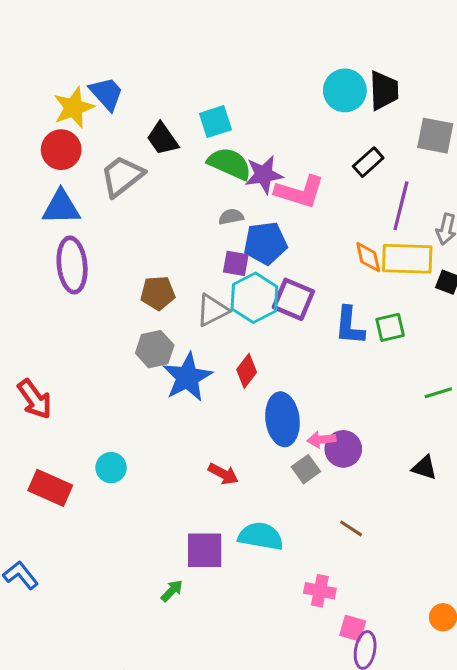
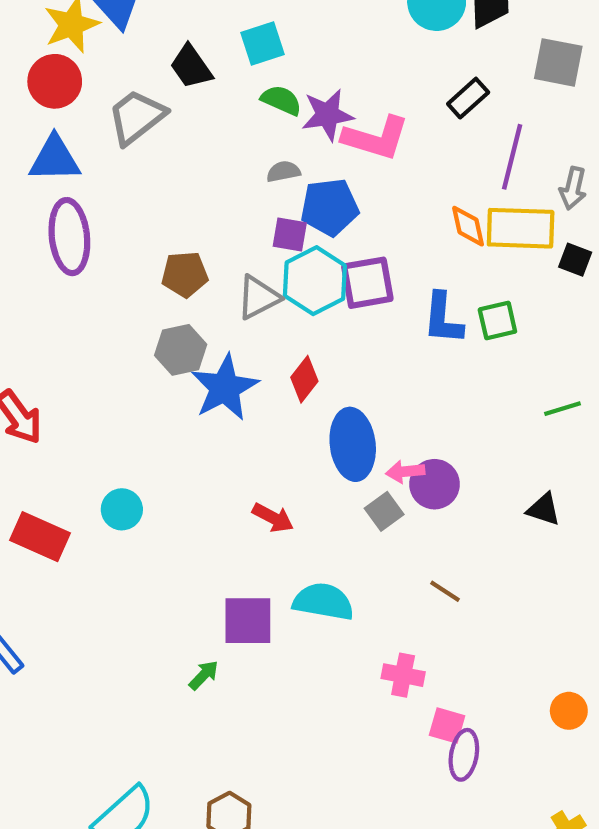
green semicircle: (229, 164) -> (281, 100), size x0.7
purple square: (293, 299) -> (367, 283), turned -33

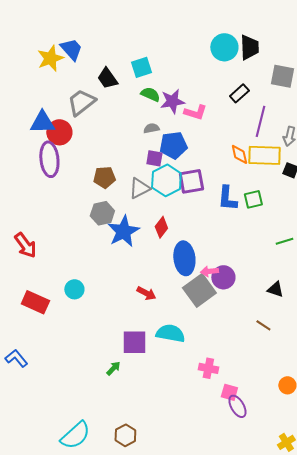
red circle: (55, 81) -> (59, 132), moved
pink L-shape: (376, 138) -> (195, 112), size x0.7
gray square: (384, 511) -> (199, 290), size x1.8
brown line: (445, 591) -> (263, 325), moved
purple ellipse: (464, 755) -> (237, 406), turned -40

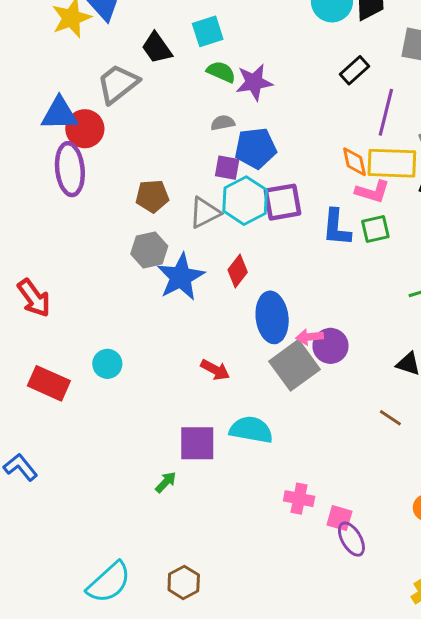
pink L-shape: (195, 112) -> (372, 192), moved
pink cross: (208, 368) -> (299, 499), moved

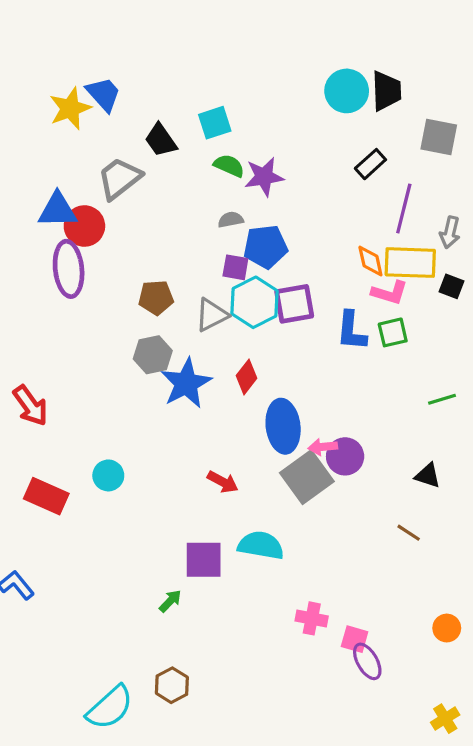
brown hexagon: (184, 582) -> (172, 685), moved

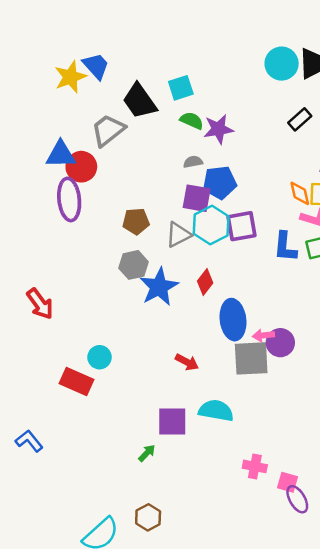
black trapezoid: (161, 140) -> (140, 101), size x1.4
purple square: (235, 267) -> (197, 198), size x1.4
gray square: (307, 477) -> (251, 358), turned 33
red rectangle: (46, 496) -> (76, 381), moved

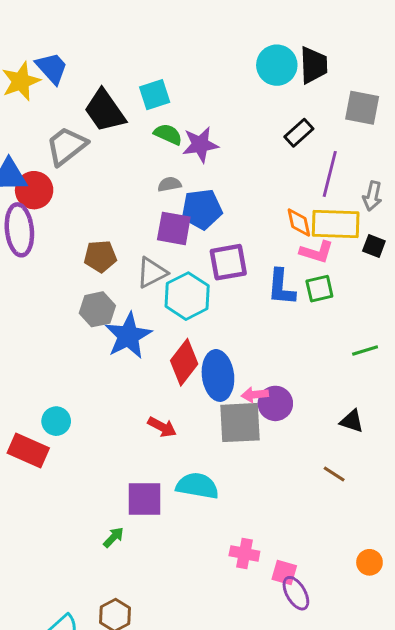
cyan hexagon: (211, 225) -> (187, 296), moved
red diamond: (205, 282) -> (184, 362), moved, size x1.4

